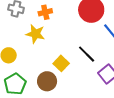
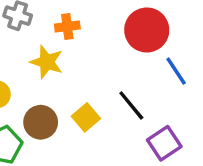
brown circle: (47, 81) -> (41, 122), moved

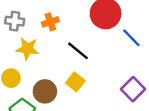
yellow star: (47, 62) -> (27, 49), moved
black line: (131, 105) -> (78, 51), moved

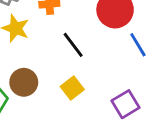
yellow square: (75, 82) -> (72, 88), moved

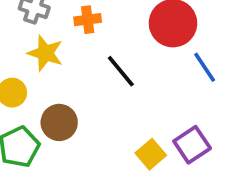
yellow square: (72, 88) -> (151, 154), moved

